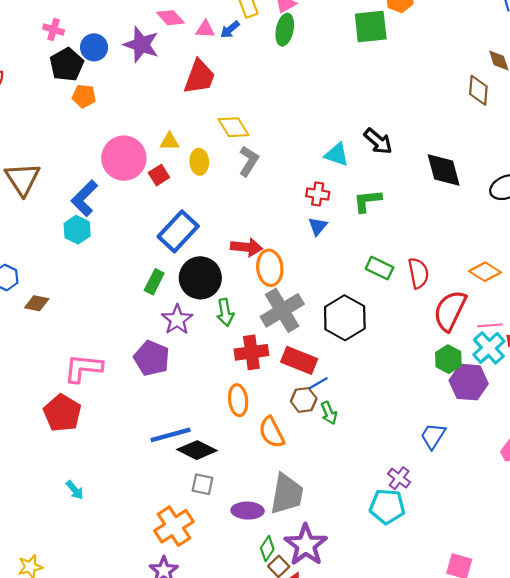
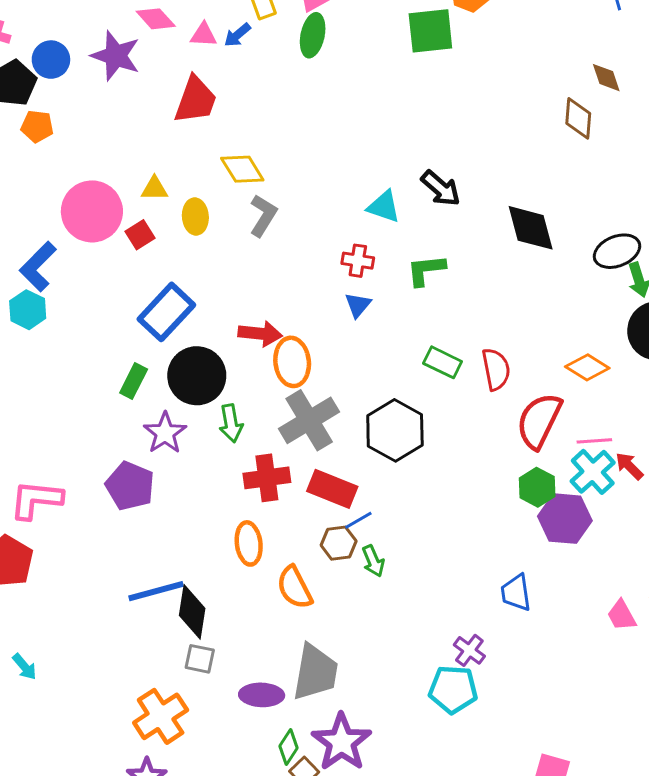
blue trapezoid: (433, 436) -> (516, 593), turned -40
black diamond: (197, 450) -> (192, 612), turned 72

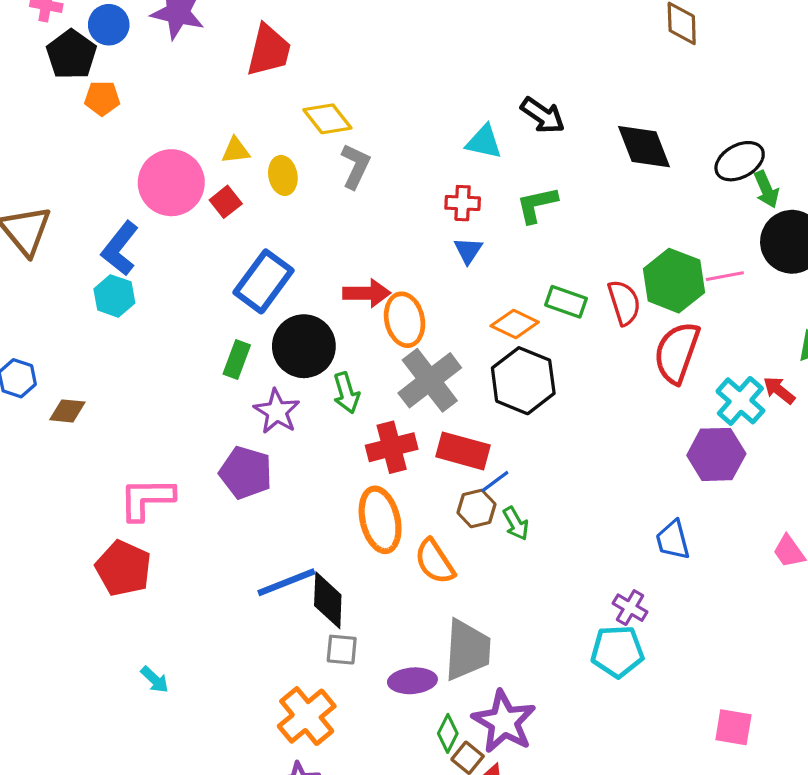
orange diamond: (587, 367) -> (515, 324), moved
pink line: (594, 441) -> (725, 276), moved
green hexagon: (537, 487) -> (674, 281), moved, size x1.5
orange ellipse: (249, 543) -> (380, 520), size x1.4

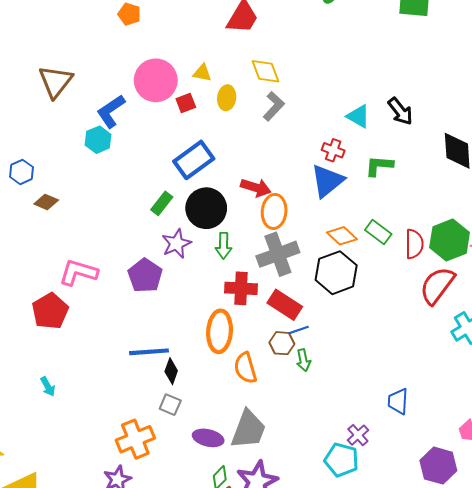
blue triangle: (468, 251) -> (327, 181), size x1.8
purple hexagon: (716, 454) -> (438, 466), moved
black diamond: (328, 600) -> (171, 371), size x0.7

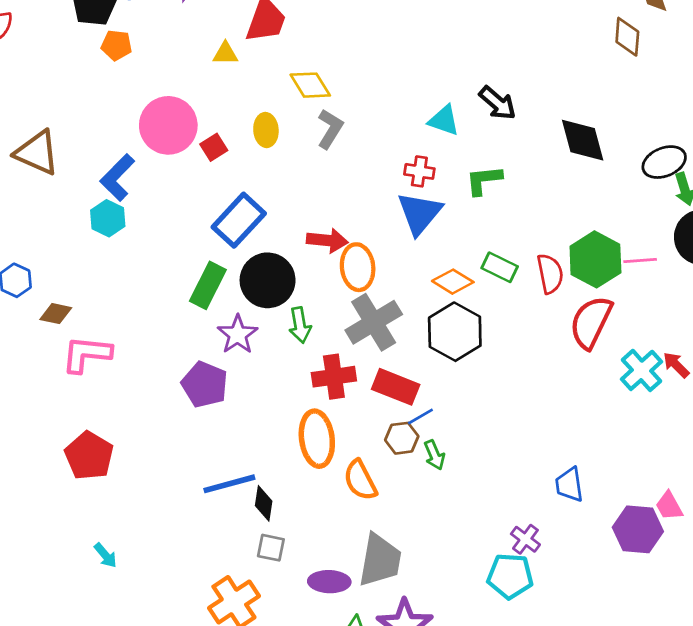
yellow triangle: (202, 73) -> (225, 54), moved
brown triangle: (56, 82) -> (37, 153), turned -33
green rectangle: (162, 203) -> (208, 285), size x1.4
pink L-shape: (78, 272) -> (87, 354), moved
purple hexagon: (438, 466) -> (638, 529), moved

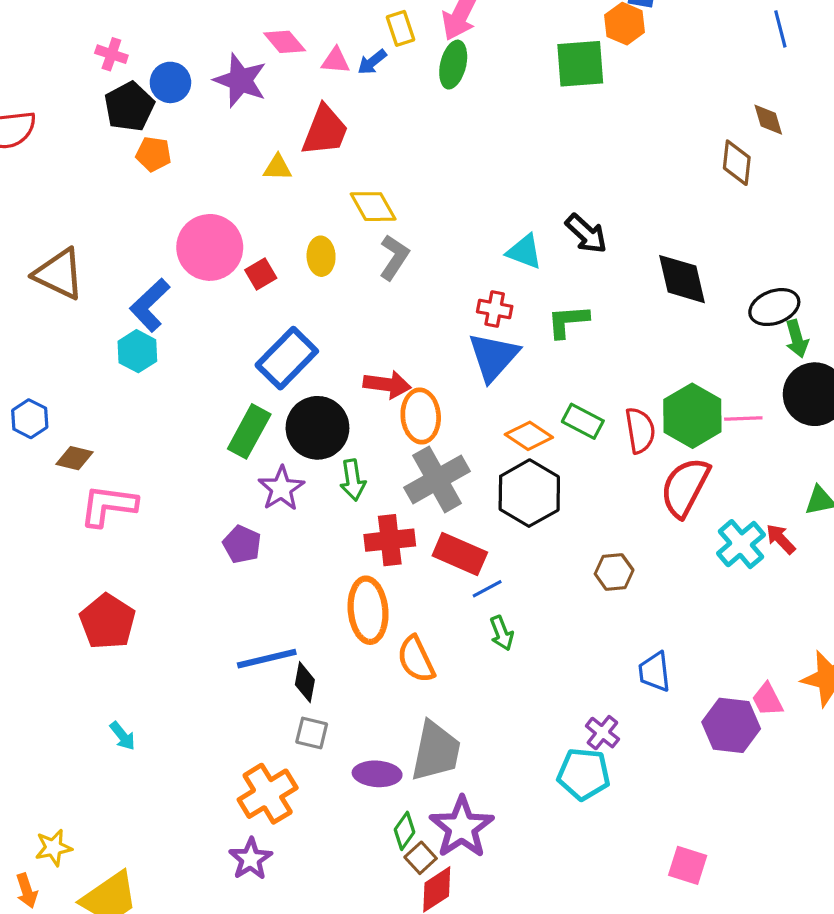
purple pentagon: (205, 384) -> (242, 544), size x0.7
brown hexagon: (402, 438) -> (614, 572), moved

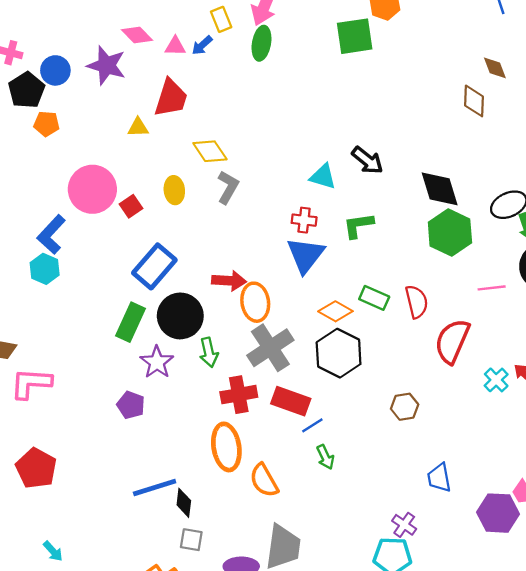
green hexagon: (692, 416) -> (450, 233), moved
cyan cross: (741, 544) -> (496, 380), size x0.7

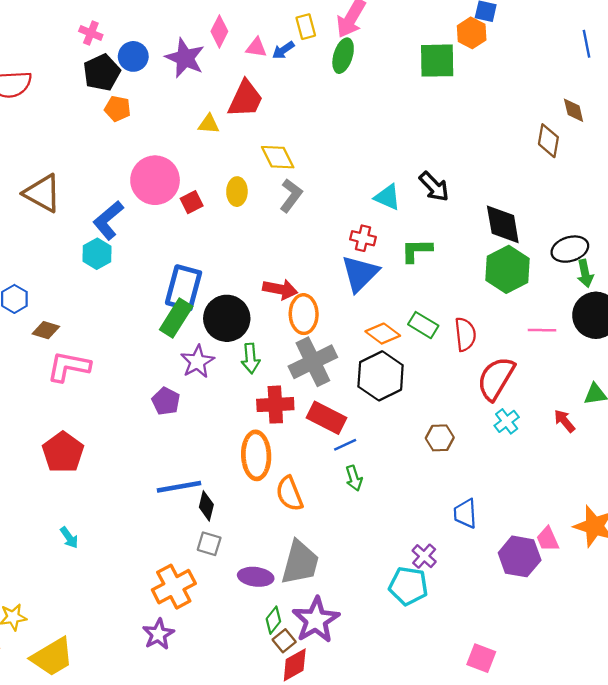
pink diamond: (137, 35) -> (219, 31), turned 64
blue rectangle: (154, 266) -> (184, 288), moved, turned -33
cyan cross: (496, 380) -> (507, 421), moved

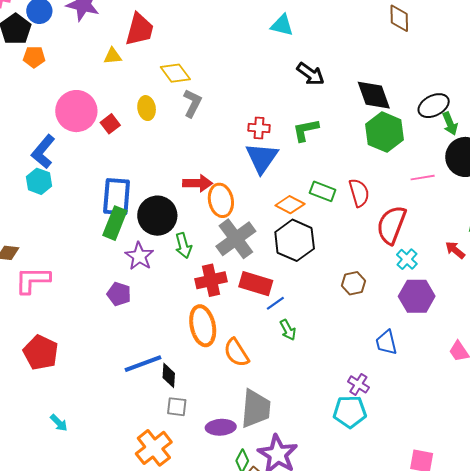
cyan triangle: (388, 197) -> (282, 25), moved
purple hexagon: (520, 556) -> (417, 296), moved

